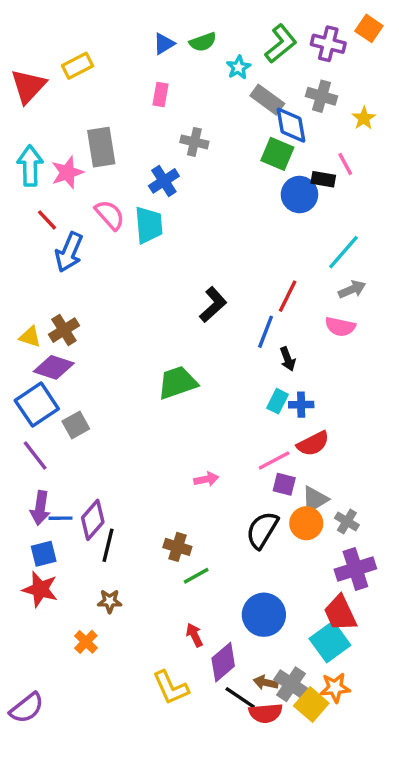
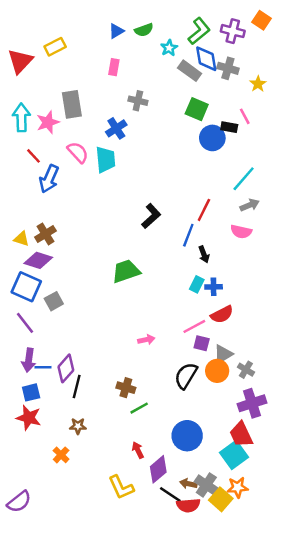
blue diamond: (291, 125) -> (206, 59), moved
blue square: (37, 405) -> (26, 287), turned -32

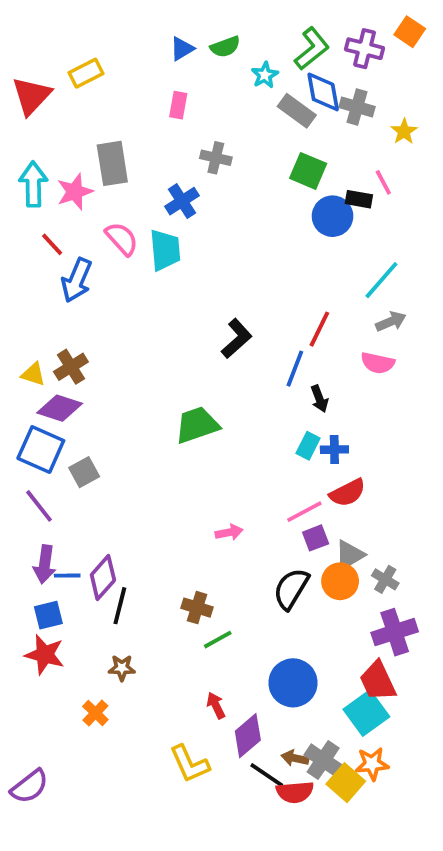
purple square: (202, 343) -> (316, 538), turned -35

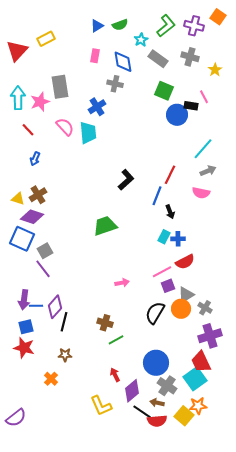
blue diamond: (323, 92) -> (123, 62), moved
blue arrow: (77, 280) -> (35, 159), moved, size x0.6
purple line: (39, 506) -> (43, 269), moved
gray cross: (323, 760) -> (167, 386), moved

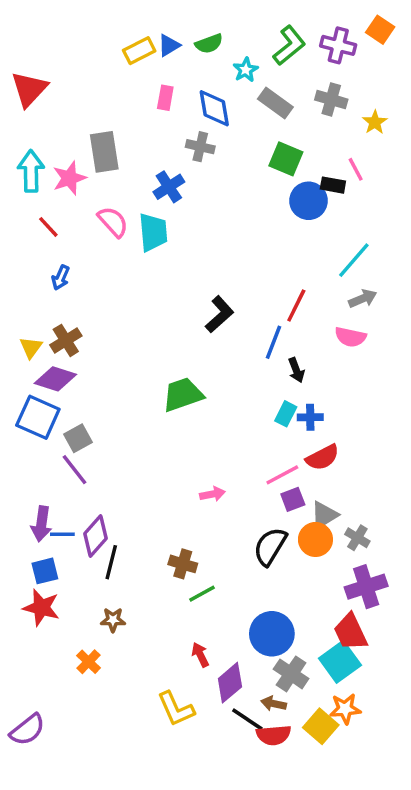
yellow rectangle: (46, 39) -> (139, 51), moved
yellow triangle: (18, 199) -> (31, 347), turned 48

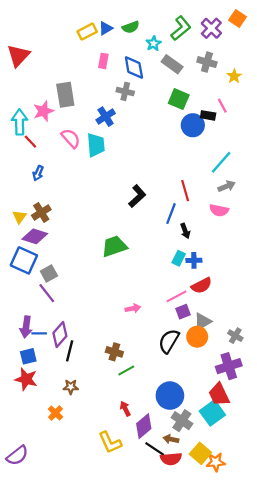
purple cross: (338, 45) -> (211, 28), turned 30
cyan arrow: (31, 171) -> (20, 122), moved
red line: (296, 306) -> (185, 191), turned -42
gray cross: (357, 538) -> (235, 336), moved
orange star: (345, 709) -> (216, 462), moved

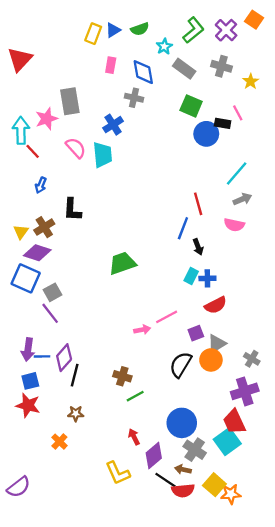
yellow rectangle: (87, 32) -> (93, 34), turned -42
black L-shape: (137, 196) -> (72, 210), moved, turned 135
pink line: (176, 296) -> (167, 317), moved

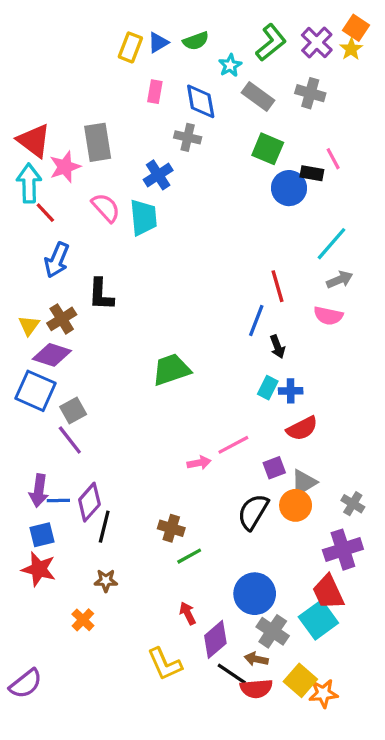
red triangle: (20, 59) -> (34, 141), moved, turned -36
yellow star: (251, 81) -> (351, 49), moved
blue arrow: (41, 185) -> (57, 260), size x1.5

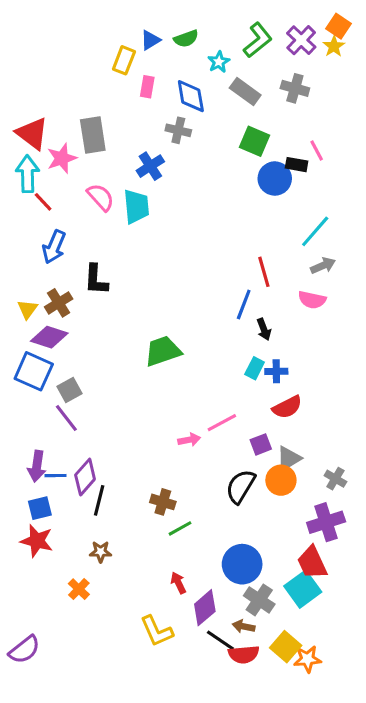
yellow rectangle: (130, 47) -> (124, 60), moved

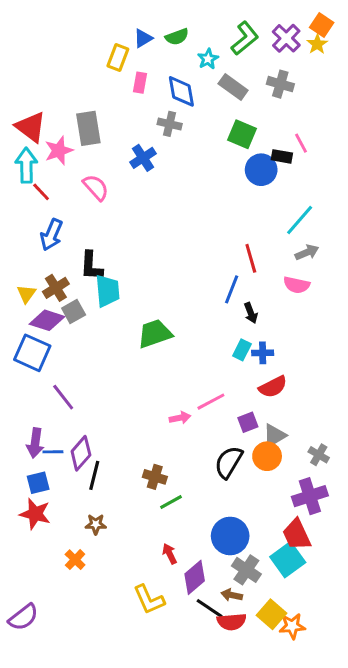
cyan trapezoid: (136, 207) -> (108, 291), moved
gray square: (69, 390) -> (74, 311), moved

